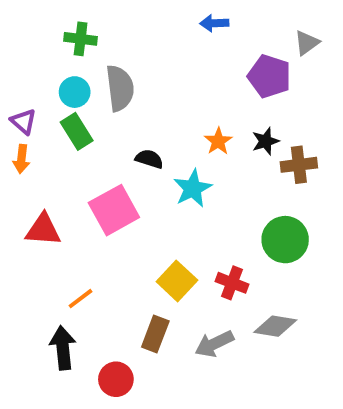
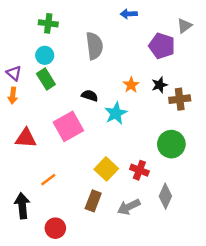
gray semicircle: (120, 88) -> (94, 46), moved
gray diamond: (275, 326) -> (165, 196), turned -75
black arrow: (63, 348) -> (22, 206), moved
red circle: (116, 379) -> (55, 228), moved

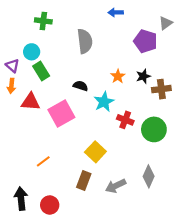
cyan circle: (45, 55) -> (32, 52), moved
red triangle: (26, 138) -> (31, 102), moved
red cross: (139, 170) -> (125, 120), moved
black arrow: (22, 206) -> (21, 199), moved

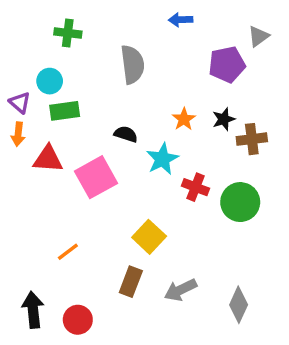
purple pentagon: (145, 41) -> (227, 64), turned -30
green rectangle: (41, 71) -> (65, 111), turned -66
gray diamond: (149, 176) -> (239, 305), moved

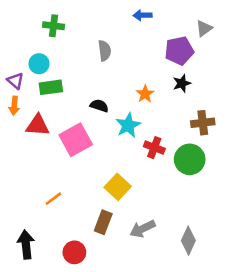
gray semicircle: (132, 64) -> (105, 51), size x0.7
black star: (224, 119) -> (182, 83), moved
brown cross: (252, 139) -> (203, 123), moved
red circle: (78, 320) -> (74, 252), moved

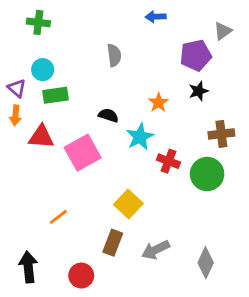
green cross: (53, 26) -> (38, 22), moved

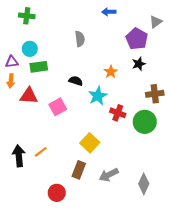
purple pentagon: (196, 55) -> (137, 39), turned -30
purple triangle: (17, 88) -> (12, 62), turned -48
pink square: (83, 153) -> (58, 107), size x0.7
black arrow: (28, 267) -> (19, 156), moved

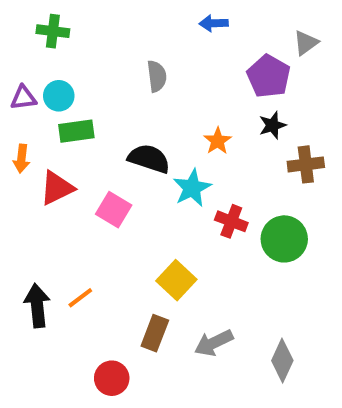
purple triangle: (12, 62) -> (23, 98), moved
black semicircle: (76, 81) -> (149, 159), size x1.5
brown cross: (155, 94) -> (306, 164), moved
red triangle: (29, 96) -> (57, 188), turned -30
pink square: (58, 107) -> (114, 210), turned -30

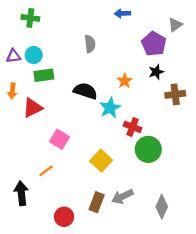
pink square: (114, 210) -> (60, 139), moved
green circle: (284, 239) -> (148, 149), moved
black arrow: (37, 306) -> (21, 193), moved
brown rectangle: (155, 333) -> (97, 202), moved

